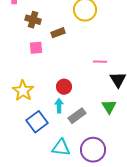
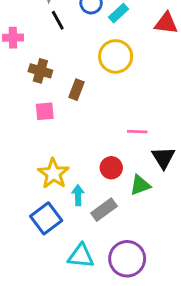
brown rectangle: (58, 33) -> (77, 90), turned -48
red circle: (64, 87) -> (111, 168), moved
yellow star: (23, 91) -> (53, 174), moved
green triangle: (109, 107) -> (140, 185), moved, turned 42

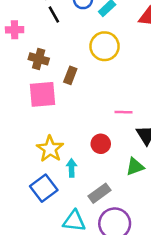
pink square: (45, 111) -> (42, 94), size x1.6
green triangle: (140, 185) -> (135, 167), moved
gray rectangle: (104, 210) -> (99, 193), moved

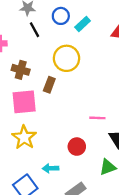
yellow circle: (105, 46) -> (66, 58), moved
yellow star: (50, 149) -> (24, 137), moved
cyan arrow: (72, 168) -> (50, 168), turned -91

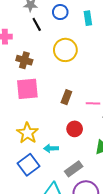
cyan rectangle: (83, 24) -> (88, 18), moved, turned -56
brown rectangle: (49, 85) -> (66, 97), moved
yellow star: (24, 137) -> (27, 133), moved

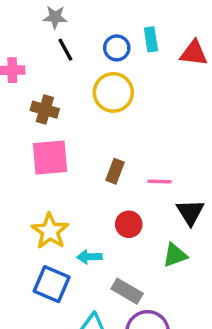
blue circle: (60, 12) -> (117, 48), moved
blue square: (28, 165) -> (52, 284), turned -30
gray rectangle: (74, 169) -> (127, 291), turned 66

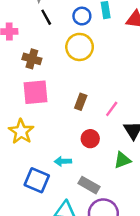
pink line: (160, 181) -> (112, 109), turned -56
yellow star: (50, 231) -> (21, 132), moved

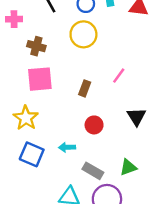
pink line: (112, 109) -> (119, 76), moved
green triangle: (122, 160) -> (128, 167), moved
blue square: (37, 180) -> (32, 154), moved

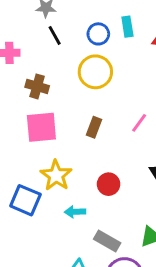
brown rectangle: (85, 88) -> (94, 127), moved
yellow star: (26, 118) -> (56, 175), moved
blue square: (32, 154) -> (25, 200), moved

